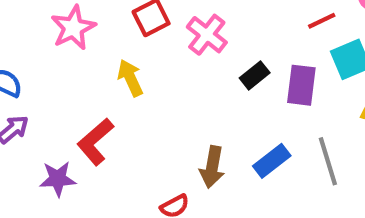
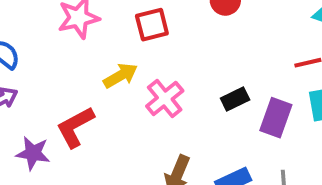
pink cross: (207, 35) -> (165, 98), moved
yellow arrow: (130, 78) -> (120, 76), turned 72

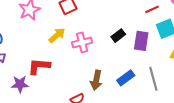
pink cross: (165, 98) -> (82, 42), turned 36
red L-shape: (75, 127) -> (39, 66), turned 45

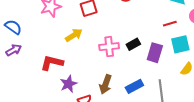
pink cross: (82, 42) -> (109, 47), moved
purple star: (20, 84) -> (68, 84), moved, turned -30

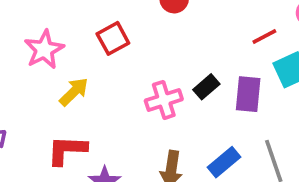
yellow arrow: (74, 35) -> (74, 92), moved

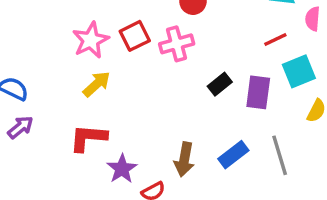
pink star: (44, 50) -> (91, 40), moved
pink cross: (164, 100) -> (177, 44), moved

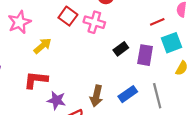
red square: (135, 36) -> (68, 16), turned -30
pink star: (91, 40) -> (19, 22), moved
pink cross: (177, 44) -> (94, 22), turned 30
purple star: (122, 169) -> (56, 100), turned -30

